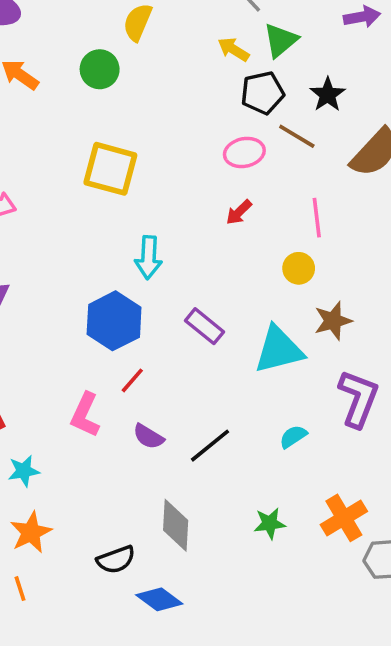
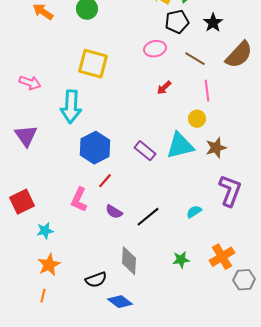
brown line: (297, 136) -> (195, 59), moved
pink ellipse: (244, 152) -> (155, 49), moved
cyan arrow: (148, 257) -> (71, 107), moved, size x1.4
cyan triangle: (279, 350) -> (180, 146), moved
orange line: (20, 589) -> (43, 296), turned 32

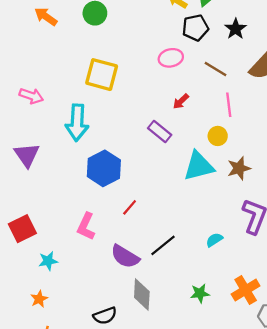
purple rectangle: (145, 151) -> (160, 132), moved
red line: (105, 181) -> (130, 207), moved
purple semicircle: (114, 212) -> (125, 257), moved, size x1.5
orange star: (49, 265) -> (39, 299), moved, size x0.7

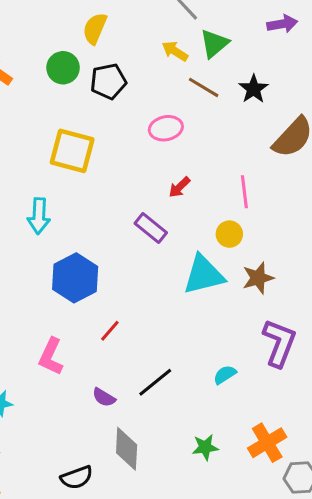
black pentagon: (195, 28) -> (108, 81), moved
brown line: (215, 69) -> (204, 87), moved
cyan arrow: (77, 123) -> (39, 216), size x0.7
purple semicircle: (125, 257) -> (104, 397), size x0.6

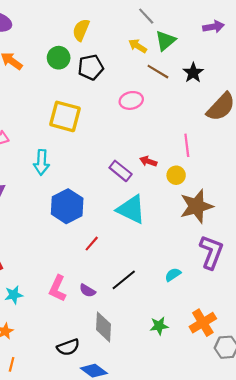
red arrow: (179, 187) -> (148, 161), moved, turned 63
cyan triangle: (204, 275) -> (131, 209), moved, turned 40
brown star: (258, 278) -> (196, 206), size x1.5
pink L-shape: (51, 357) -> (58, 288), moved

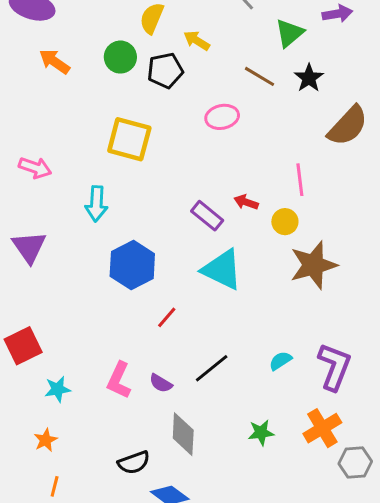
green triangle: (165, 41) -> (289, 33), moved
yellow arrow: (138, 46) -> (197, 41), moved
purple L-shape: (211, 252) -> (334, 367), moved

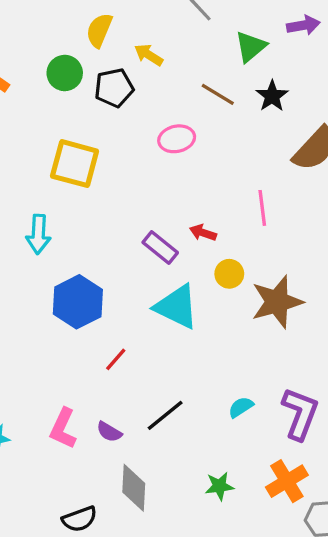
yellow circle: (285, 222) -> (229, 274), moved

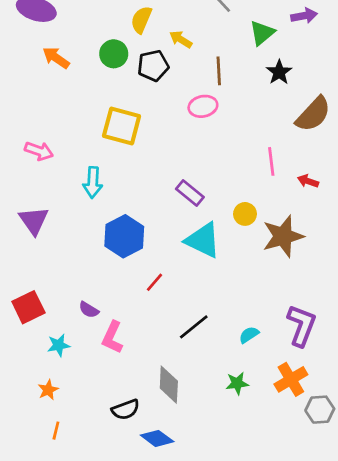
brown line: (218, 94) -> (219, 71), moved, turned 56
red arrow: (203, 233) -> (308, 181), moved
cyan semicircle: (241, 407) -> (249, 335), moved
purple semicircle: (109, 432) -> (89, 310), moved

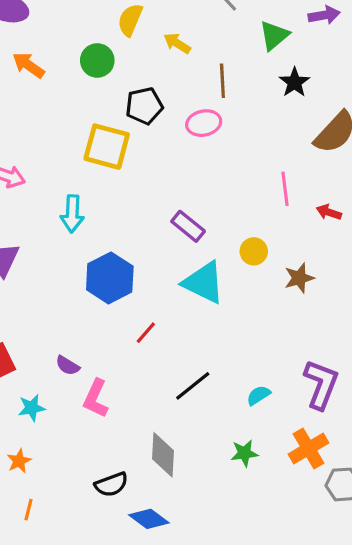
black pentagon: (153, 66) -> (144, 106), moved
brown star: (283, 236) -> (299, 278), size x0.6

